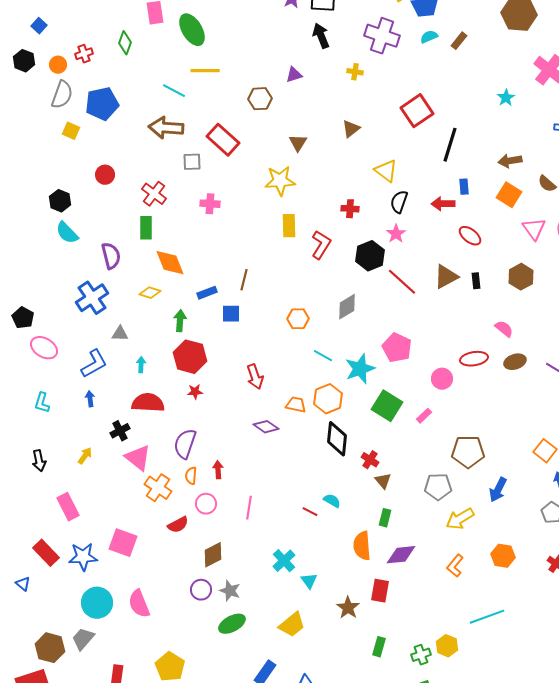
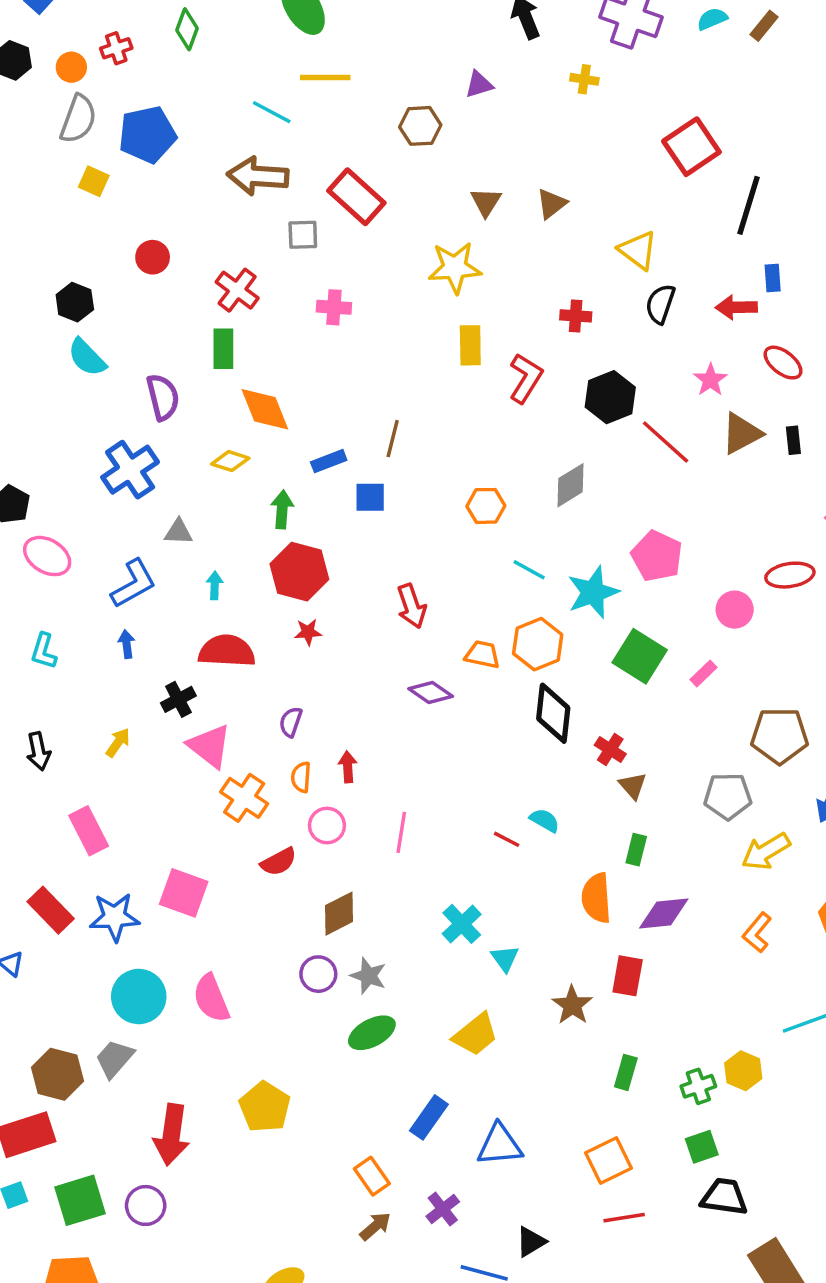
brown triangle: (351, 129) -> (552, 204), moved
pink star: (396, 234) -> (710, 380), moved
purple semicircle: (185, 444) -> (291, 722), size x0.6

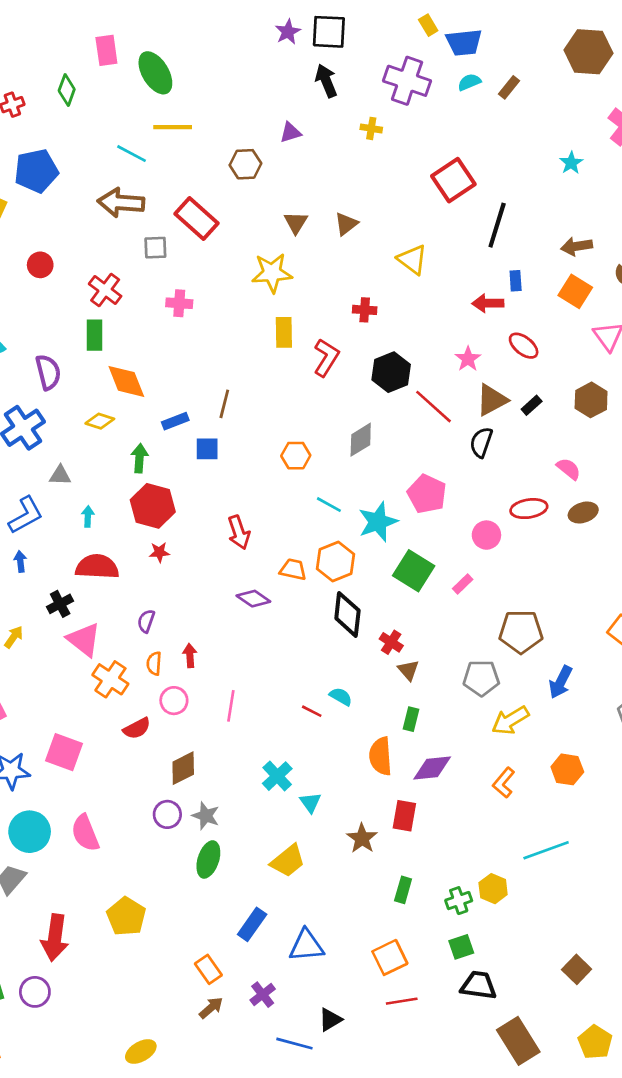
black semicircle: (660, 304) -> (481, 442), moved
black rectangle: (793, 440) -> (532, 405), turned 54
green ellipse: (372, 1033) -> (208, 859), turned -44

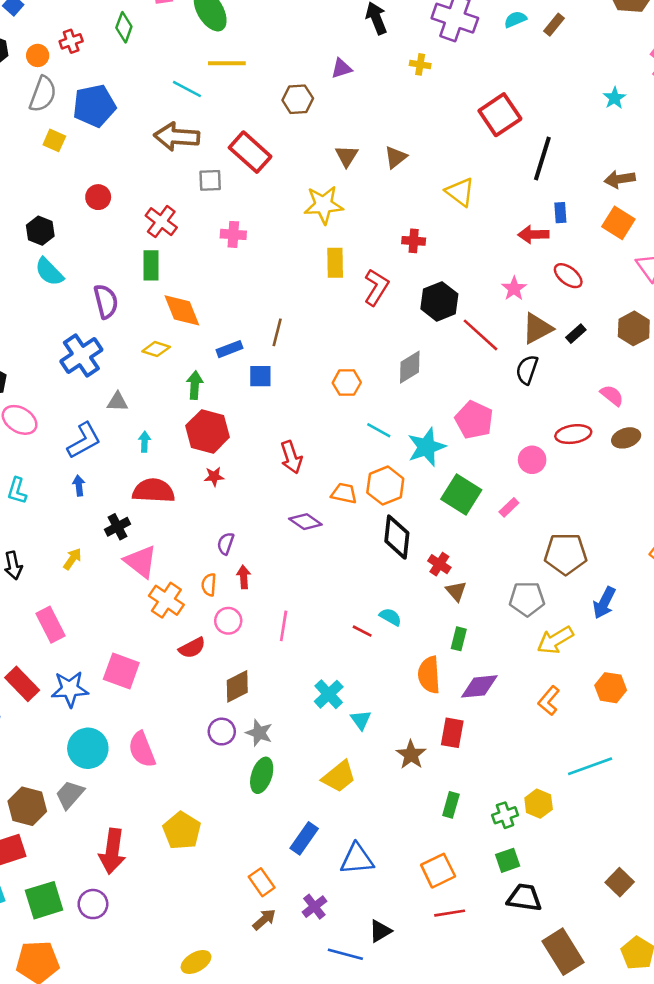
purple semicircle: (146, 621) -> (226, 544), moved

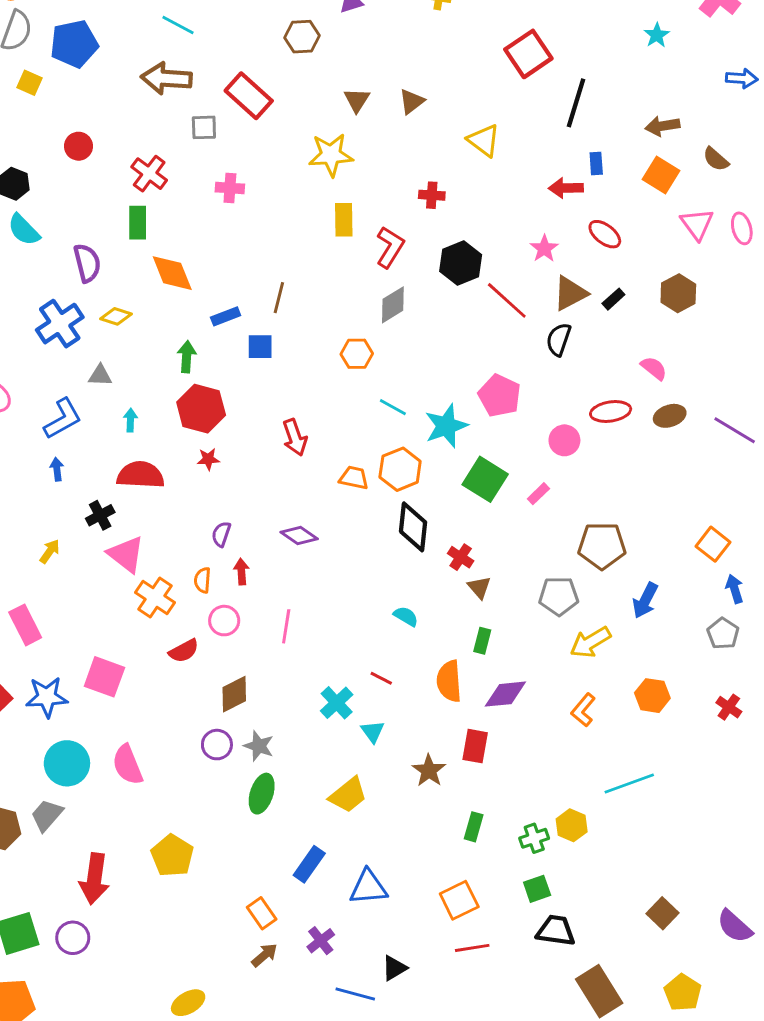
yellow diamond: (156, 349) -> (116, 316), moved
gray diamond: (410, 367) -> (393, 305), moved
purple diamond: (305, 522) -> (299, 536), moved
red line: (362, 631) -> (381, 678), moved

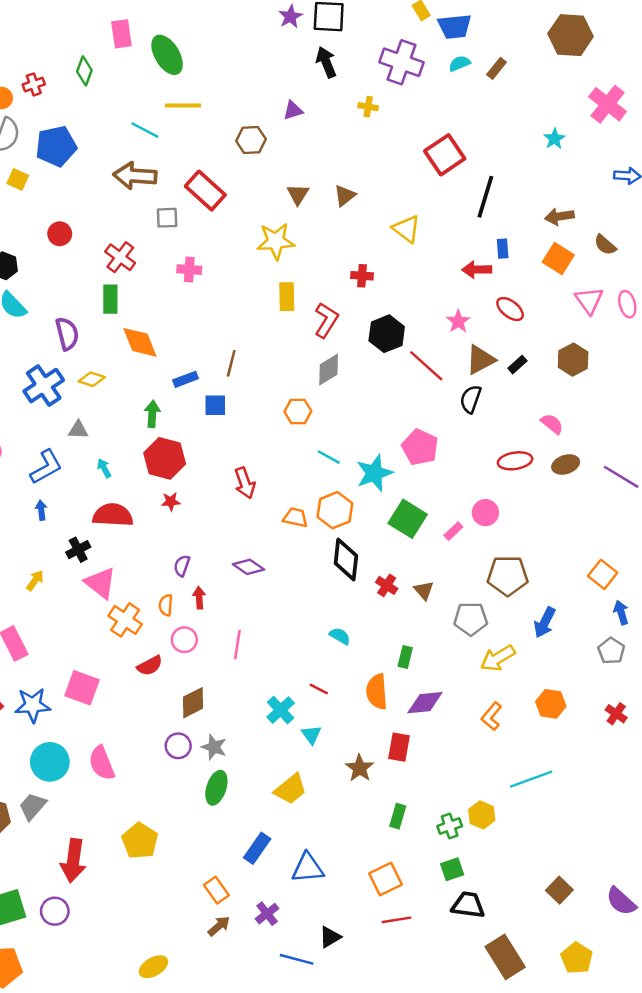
cyan arrow: (130, 420) -> (104, 468), turned -30
pink circle: (564, 440) -> (485, 513), moved
brown triangle: (479, 587) -> (424, 590), moved

